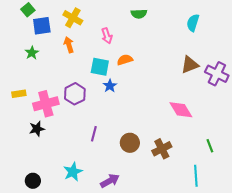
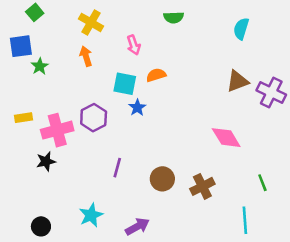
blue square: (42, 26) -> (21, 46), moved

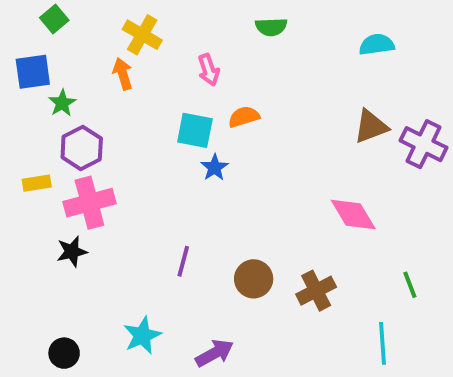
cyan semicircle: (241, 29) -> (377, 44), turned 65
orange arrow: (86, 56) -> (123, 74), moved
purple hexagon: (94, 118) -> (82, 148), moved

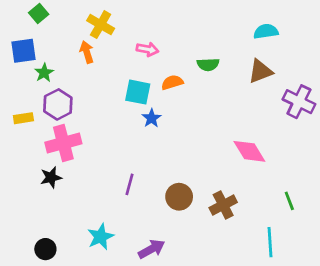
green semicircle: (271, 27) -> (208, 64), moved
pink arrow: (209, 70) -> (147, 49), turned -60
brown triangle: (371, 126) -> (260, 71), moved
yellow rectangle: (37, 183) -> (23, 118), moved

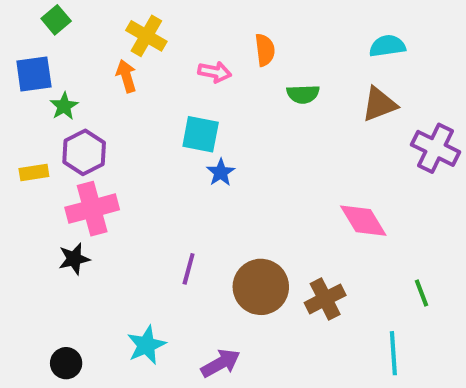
orange semicircle: (172, 82) -> (265, 50), moved, turned 100
brown circle: (179, 197) -> (261, 287), size x1.4

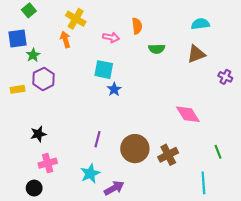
purple cross: (436, 148) -> (225, 77), size x0.6
pink cross: (92, 209) -> (48, 163), moved, size x0.7
cyan star: (146, 345) -> (90, 173), moved

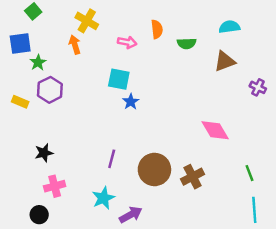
green semicircle: (157, 49) -> (187, 43), moved
yellow rectangle: (18, 89) -> (20, 102), turned 32
cyan line: (203, 183) -> (254, 210), moved

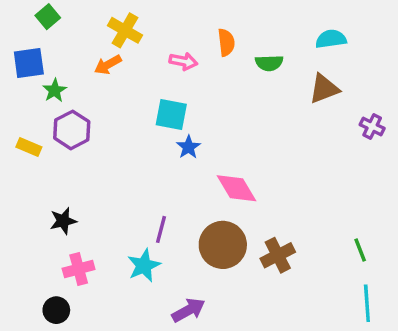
orange arrow: (75, 45) -> (108, 65), turned -102
pink diamond: (215, 130) -> (237, 188), moved
cyan star: (103, 198) -> (144, 265), moved

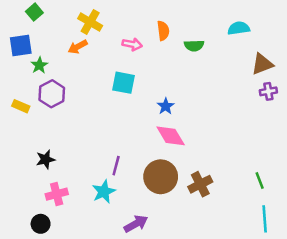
brown triangle: (324, 89) -> (262, 64), moved
purple cross: (372, 126) -> (268, 91), turned -35
blue star: (188, 147) -> (166, 106), moved

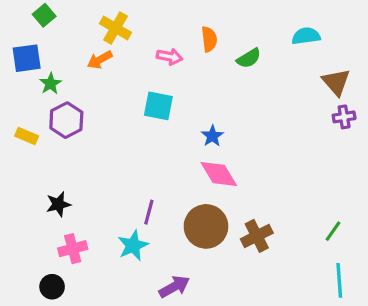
green semicircle: (194, 46) -> (249, 58), turned -30
brown triangle: (262, 64) -> (336, 82), turned -50
green line: (260, 180) -> (333, 231), turned 56

